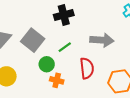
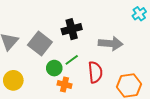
black cross: (64, 15) -> (72, 29), moved
green line: (65, 47) -> (72, 60), moved

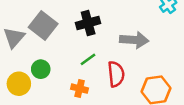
gray square: (40, 43) -> (43, 25), moved
green circle: (54, 68) -> (41, 69), moved

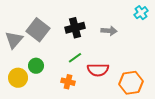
gray arrow: (134, 40) -> (109, 31), moved, size x0.7
red semicircle: (116, 74) -> (98, 70), turned 95

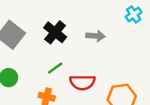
black cross: (75, 28) -> (55, 32), turned -36

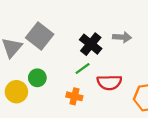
black cross: (55, 32) -> (91, 44), moved

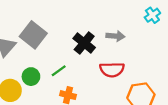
green line: (83, 68) -> (59, 71), moved
red semicircle: (109, 82) -> (112, 70), moved

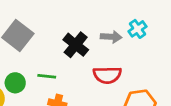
cyan cross: (152, 15) -> (137, 29), moved
green line: (59, 71) -> (47, 76), turned 42

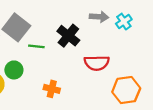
gray arrow: (111, 37) -> (99, 17), moved
green line: (47, 76) -> (36, 46), moved

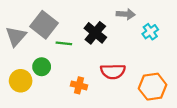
cyan cross: (124, 22) -> (150, 32), moved
red semicircle: (97, 63) -> (113, 71), moved

